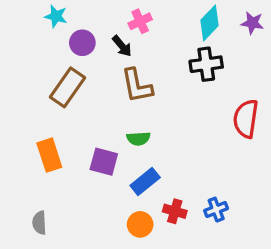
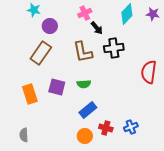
black arrow: (122, 46) -> (97, 28), moved
black cross: (206, 64) -> (114, 48), moved
purple square: (104, 162) -> (57, 87), moved

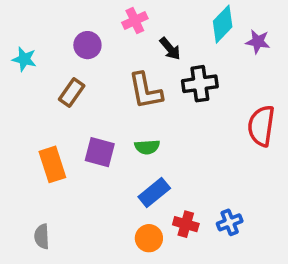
cyan star: (34, 10) -> (24, 59), moved
pink cross: (85, 13) -> (135, 21), moved
purple star: (153, 14) -> (258, 42), moved
brown rectangle: (41, 53) -> (72, 93), size x0.7

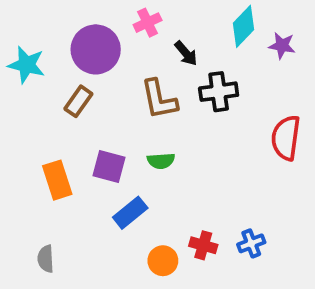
purple circle: (87, 45) -> (96, 49), size x1.6
cyan star: (24, 59) -> (27, 65), size x1.4
blue rectangle: (154, 193) -> (130, 213), moved

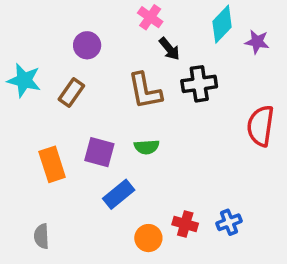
pink cross: (148, 23) -> (150, 17), moved, turned -30
purple circle: (96, 49) -> (87, 45), size x0.6
cyan star: (27, 65) -> (24, 80), moved

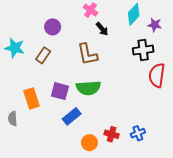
black cross: (199, 84) -> (143, 50), moved
green semicircle: (147, 147) -> (88, 88), size x1.6
gray semicircle: (42, 236) -> (13, 118), moved

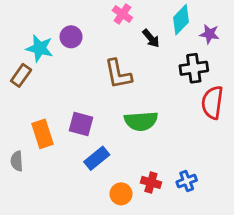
black arrow: (102, 29) -> (151, 38), moved
cyan star: (15, 48) -> (40, 48), moved
brown rectangle: (43, 55) -> (21, 75), moved
green semicircle: (88, 88) -> (141, 121), moved

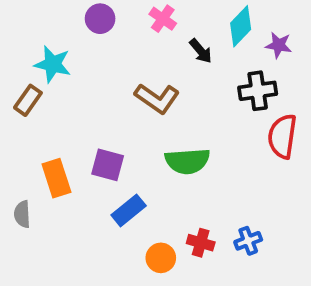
purple circle: (71, 37) -> (100, 19), moved
brown L-shape: (118, 74) -> (157, 98), turned -44

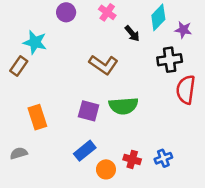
purple square: (108, 165) -> (89, 111), moved
blue rectangle: (129, 210) -> (85, 151), moved
gray semicircle: (22, 214) -> (19, 153), moved, turned 77

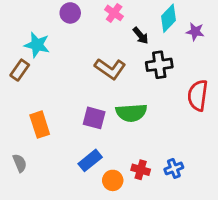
black cross: (170, 60) -> (159, 65), moved
gray semicircle: (19, 153) -> (20, 163), turned 84

